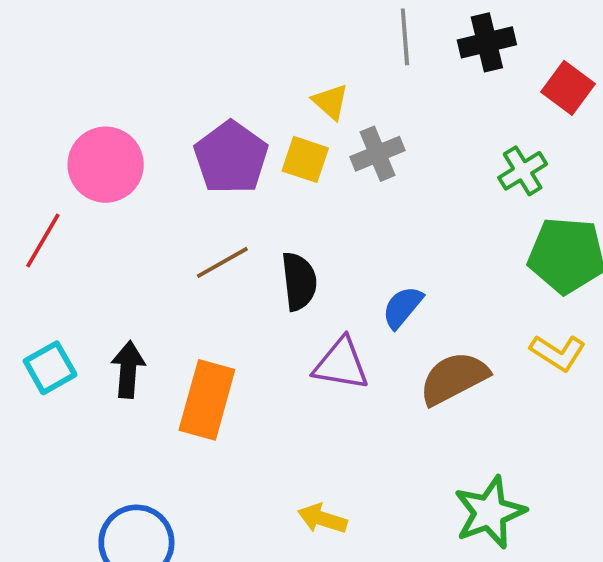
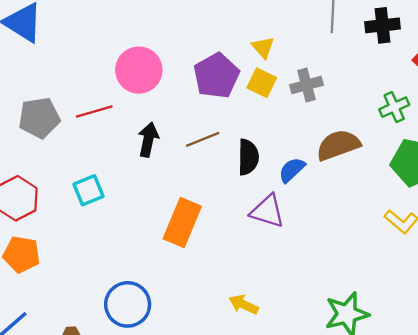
yellow triangle: (330, 102) -> (263, 47), moved
red line: (43, 240) -> (94, 112), turned 36
blue semicircle: (402, 307) -> (292, 170), moved
black arrow: (128, 370) -> (148, 140), moved
brown semicircle: (454, 378) -> (338, 145), moved

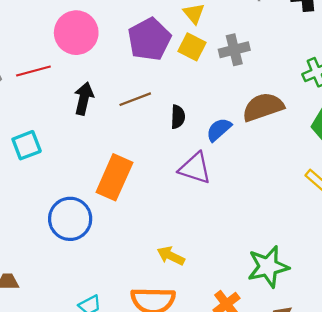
black semicircle: (248, 157) -> (178, 117), size x0.7
blue circle: (128, 304) -> (70, 219), moved

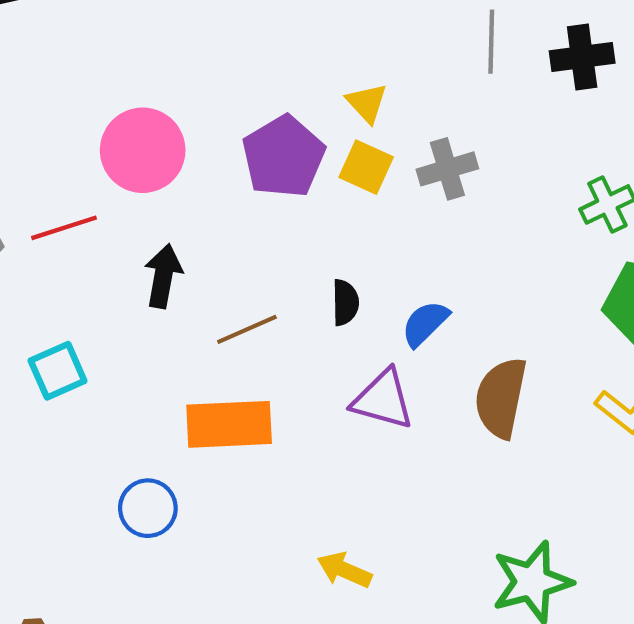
brown line: (135, 99) -> (247, 329), moved
brown semicircle: (263, 107) -> (501, 398), moved, turned -57
orange rectangle: (114, 177) -> (229, 424), turned 66
blue circle: (70, 219) -> (148, 508), size x0.7

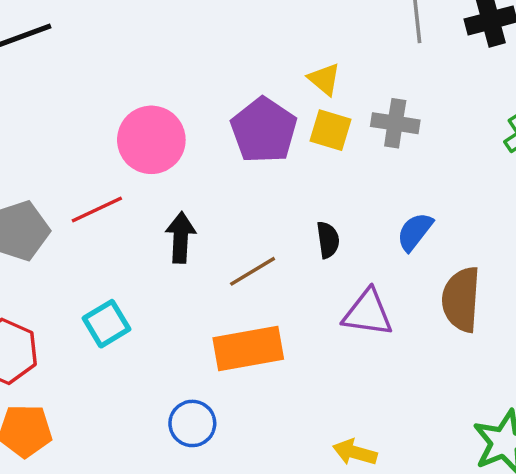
gray cross: (447, 169) -> (395, 123), turned 33
blue semicircle: (425, 323) -> (415, 232), moved

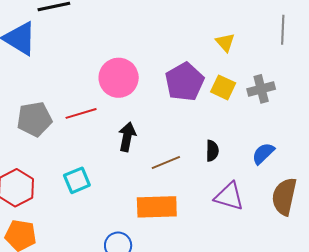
yellow triangle: (324, 79) -> (225, 42), moved
gray cross: (395, 123) -> (261, 89), turned -32

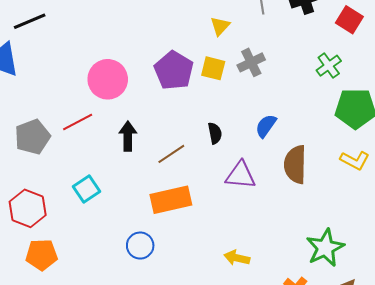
yellow triangle: (225, 42) -> (220, 26), moved, turned 35

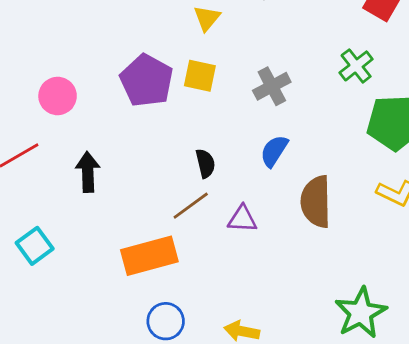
gray cross: (251, 62) -> (272, 86), moved
pink circle: (108, 79) -> (58, 96), size x0.7
brown line: (171, 154) -> (191, 206), moved
purple triangle: (241, 175) -> (242, 219), size x0.7
blue circle: (140, 246) -> (166, 321), moved

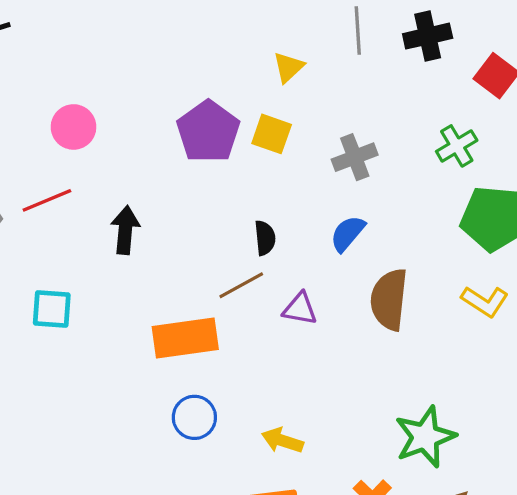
pink circle: (58, 96) -> (74, 127), moved
cyan square: (35, 246) -> (52, 309), turned 33

